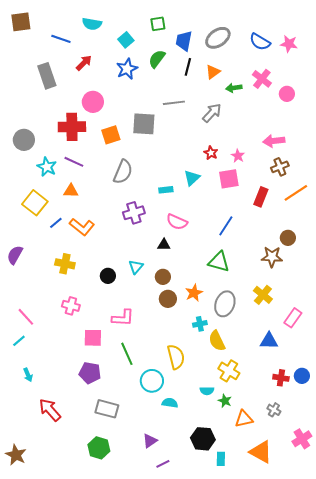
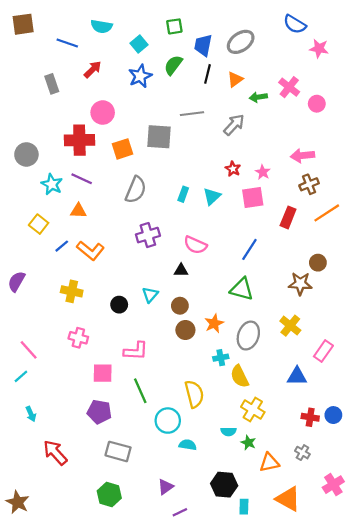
blue semicircle: (260, 42) -> (295, 24), moved
gray rectangle: (47, 76) -> (52, 84), size x0.7
cyan rectangle: (166, 190) -> (183, 194), moved, turned -64
yellow square: (35, 203) -> (39, 224), size x0.7

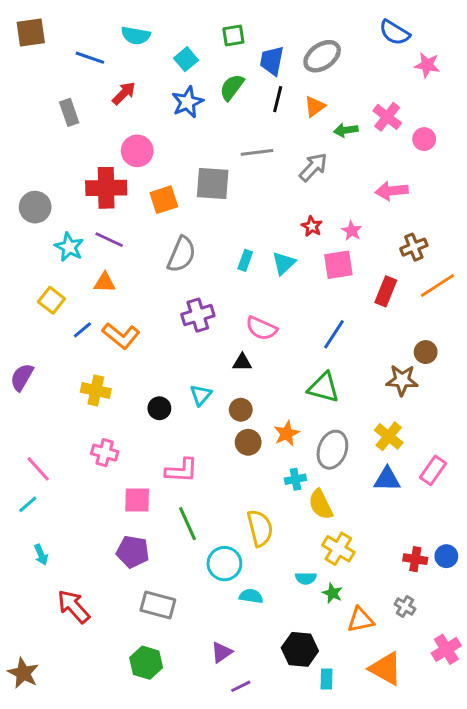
pink arrow: (302, 156) -> (392, 191), moved
blue triangle: (297, 376) -> (387, 479), moved

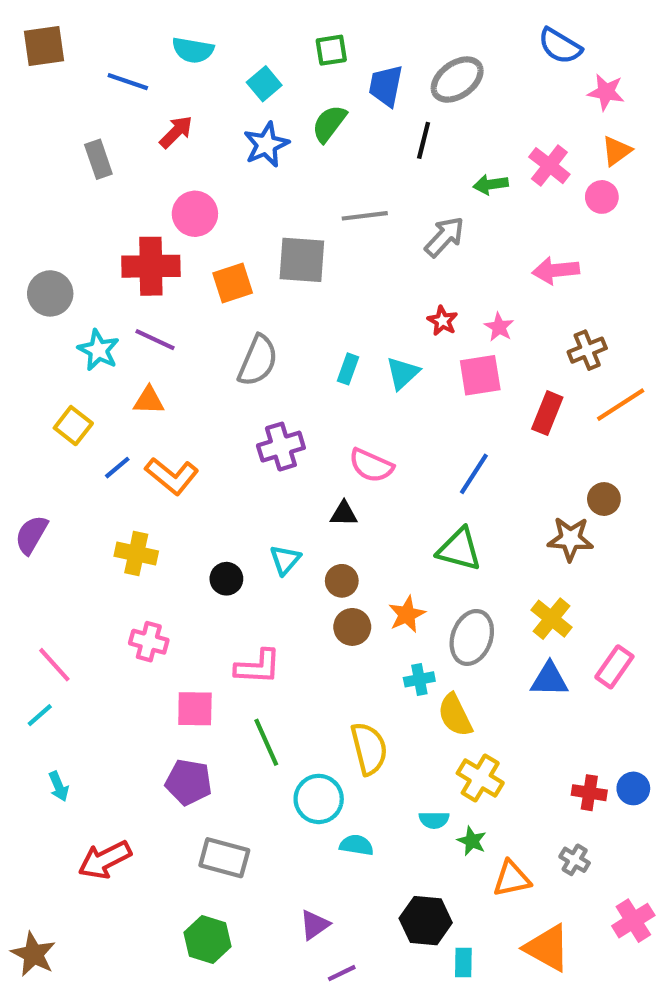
black line: (278, 99) -> (424, 140), moved
orange triangle: (315, 106) -> (617, 151), moved
red arrow: (74, 606) -> (105, 860), turned -75

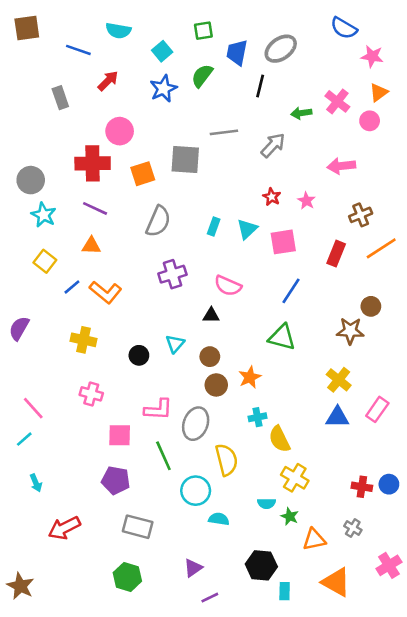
cyan star: (98, 350) -> (44, 215), moved
pink square: (480, 375) -> (283, 242), moved
gray ellipse: (472, 637) -> (196, 424), moved

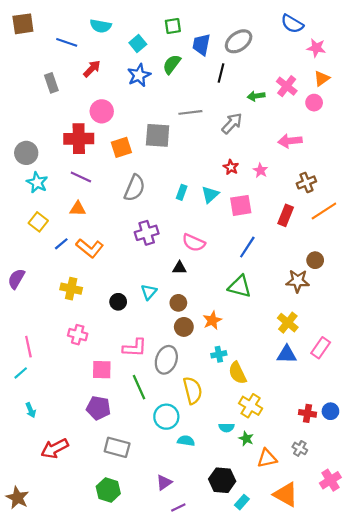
pink line: (33, 408) -> (28, 347), turned 30
cyan rectangle: (285, 591) -> (242, 502), turned 40

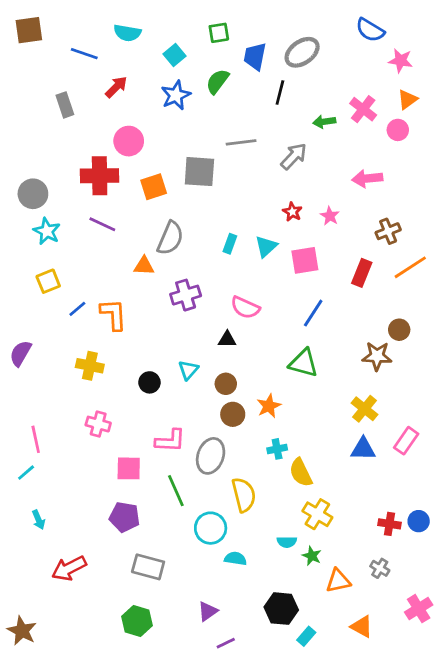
orange triangle: (78, 209) -> (144, 266), moved
yellow square: (38, 222) -> (48, 281), turned 30
orange L-shape: (90, 248) -> (113, 314), turned -132
orange triangle: (286, 494) -> (362, 627), size x0.7

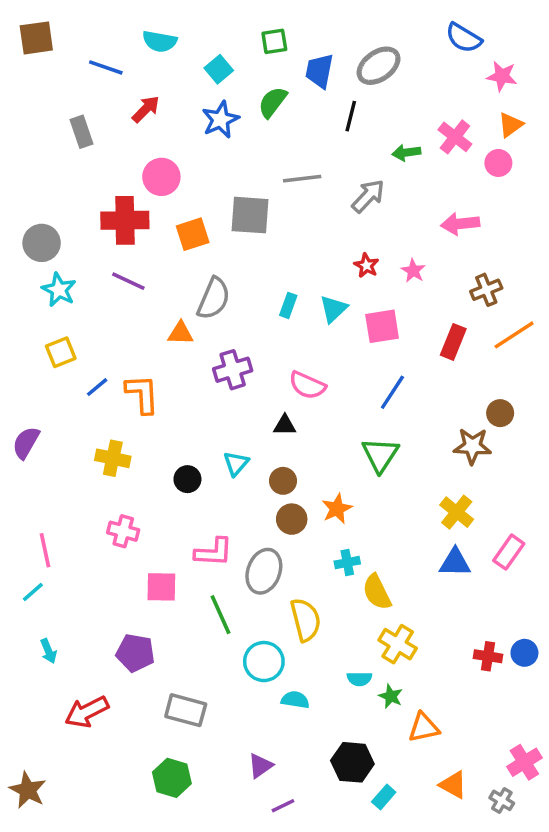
green triangle: (303, 363) -> (380, 455), turned 48
purple pentagon: (125, 517) -> (135, 653), moved
gray cross: (380, 568) -> (502, 800), moved

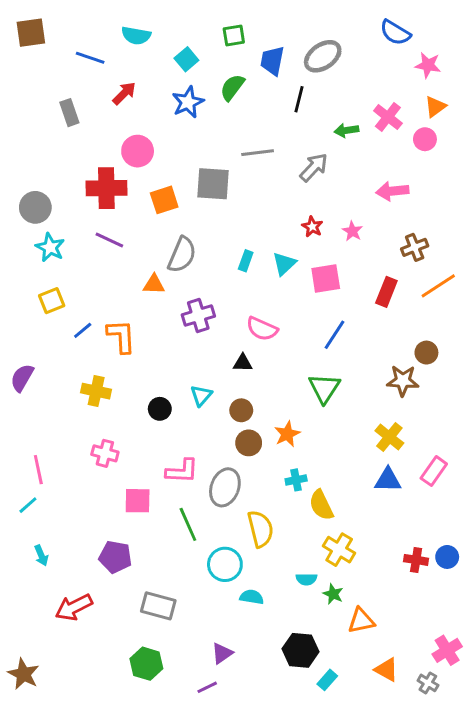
purple line: (283, 806) -> (207, 687), moved

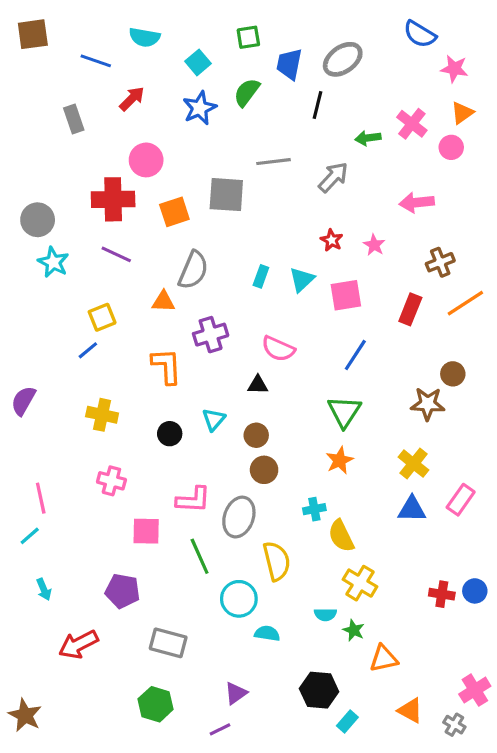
yellow square: (52, 301) -> (102, 317), moved
orange L-shape: (121, 336) -> (167, 366), moved
orange star: (287, 434) -> (340, 460), moved

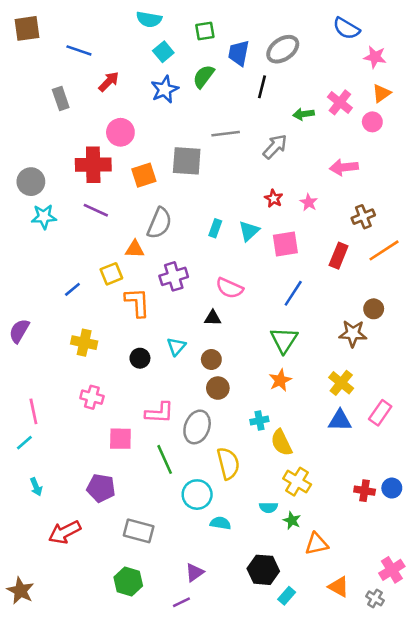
cyan semicircle: (145, 37) -> (149, 19), moved
cyan star: (53, 262) -> (44, 217), turned -30
yellow square: (102, 317) -> (111, 274), moved

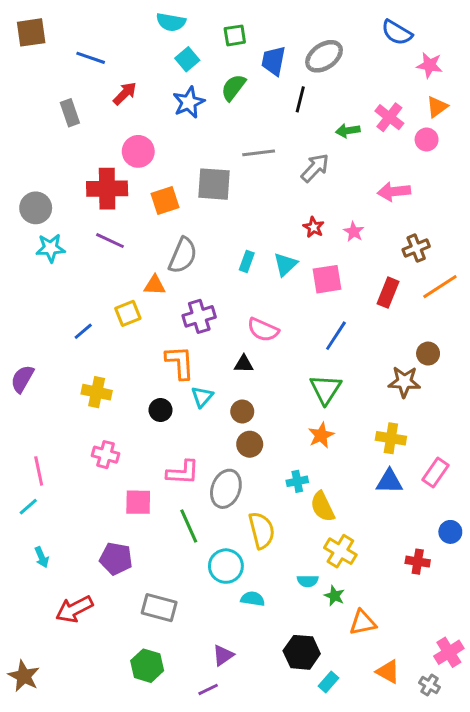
orange L-shape: (137, 302) -> (180, 362), moved
yellow cross: (341, 383) -> (391, 438), turned -30
blue circle: (392, 488) -> (450, 532), moved

